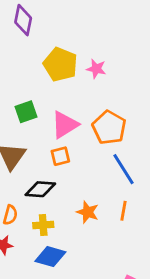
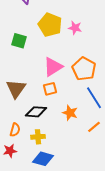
green square: (26, 112) -> (19, 41), moved, turned 35
orange line: (123, 211) -> (94, 127), turned 40
orange star: (88, 212) -> (70, 113), moved

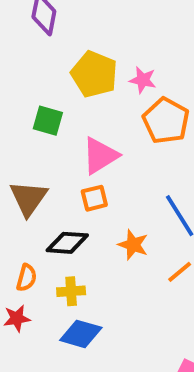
green square: (19, 41) -> (48, 121), moved
orange pentagon: (84, 69) -> (166, 121), moved

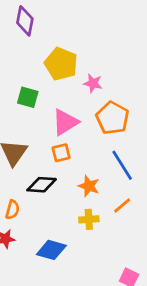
pink star: (143, 80) -> (93, 83), moved
orange pentagon: (166, 121) -> (112, 118), moved
yellow cross: (71, 291) -> (89, 219), moved

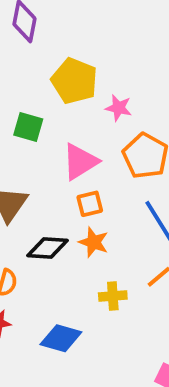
orange square: (61, 153) -> (90, 204), moved
orange star: (89, 186) -> (94, 242), moved

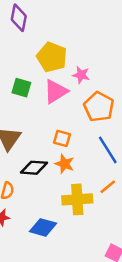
pink triangle: (80, 162) -> (56, 91), moved
orange square: (90, 204) -> (62, 138), turned 30
yellow cross: (113, 296) -> (77, 199), size x1.6

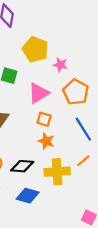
pink triangle: (56, 91) -> (39, 93), moved
black diamond: (34, 168) -> (22, 166), moved

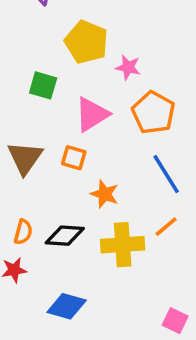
orange square: (44, 119) -> (74, 158), moved
blue diamond: (28, 196) -> (67, 306), moved

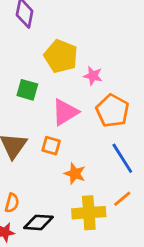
black diamond: (65, 236) -> (39, 222), moved

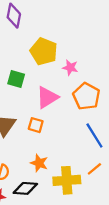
orange star: (75, 174) -> (39, 163), moved

